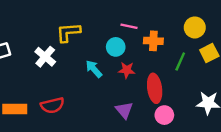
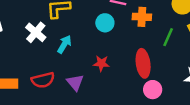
cyan arrow: (94, 69) -> (64, 44), moved, turned 72
red star: (127, 70) -> (101, 63), moved
purple triangle: (124, 110) -> (75, 82), moved

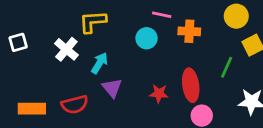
green line: (168, 37) -> (227, 67), moved
red star: (101, 63) -> (159, 93), moved
purple triangle: (75, 82) -> (112, 88), moved

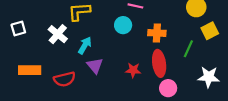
orange cross: (189, 31) -> (157, 33), moved
orange rectangle: (32, 109) -> (30, 70), moved

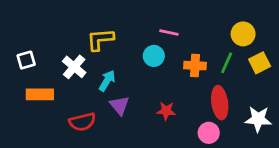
green line: (188, 49) -> (227, 63), moved
red ellipse: (159, 63) -> (220, 103), moved
orange rectangle: (30, 70) -> (40, 94), moved

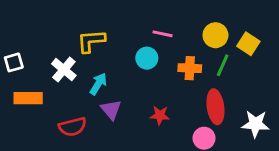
yellow circle: (243, 34) -> (215, 35), moved
yellow square: (260, 63) -> (248, 44), moved, turned -30

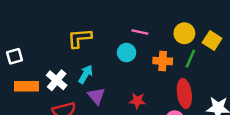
white cross: (64, 70) -> (57, 80), moved

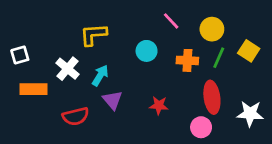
pink line: (140, 32) -> (171, 21), moved, turned 35
yellow square: (212, 40) -> (249, 51), moved
white cross: (57, 80) -> (67, 69), moved

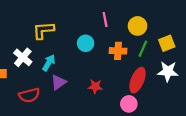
pink line: (171, 21) -> (105, 19), turned 32
yellow square: (249, 51) -> (167, 43), turned 35
red ellipse: (212, 97) -> (138, 80), turned 30
purple triangle: (112, 100) -> (58, 82), turned 35
white star: (250, 114) -> (168, 71), moved

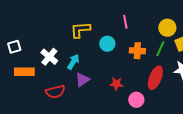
yellow circle: (138, 26) -> (167, 28), moved
yellow L-shape: (43, 30) -> (80, 30), moved
pink circle: (129, 104) -> (136, 100), moved

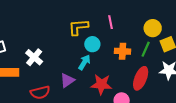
yellow L-shape: (80, 30) -> (78, 27), moved
cyan arrow: (73, 62) -> (84, 62), moved
red star: (116, 84) -> (101, 84), size x1.5

